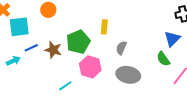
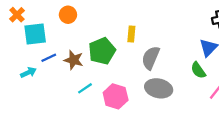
gray semicircle: (121, 48) -> (151, 58), size x1.5
pink hexagon: (90, 67) -> (116, 96), moved
cyan line: (65, 86) -> (85, 88), moved

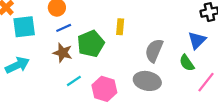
blue line: (49, 58) -> (64, 28), moved
gray semicircle: (151, 58) -> (154, 50), moved
cyan arrow: (28, 72) -> (17, 65), size x1.5

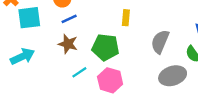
green pentagon: (91, 44) -> (105, 47), moved, turned 30
gray ellipse: (147, 81) -> (173, 76), moved, turned -30

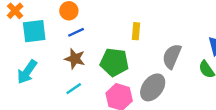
cyan arrow: (22, 56) -> (27, 72), turned 150
cyan line: (79, 72) -> (74, 89), moved
gray ellipse: (173, 76) -> (153, 87), moved, turned -35

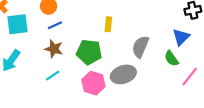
gray ellipse: (153, 87) -> (123, 74), turned 35

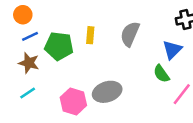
gray semicircle: (140, 47) -> (130, 34), moved
green pentagon: (89, 52) -> (59, 46), moved

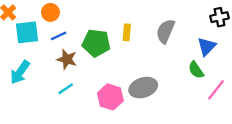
orange circle: (23, 15) -> (50, 12), moved
blue line: (30, 36) -> (59, 36), moved

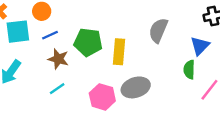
yellow rectangle: (127, 32) -> (119, 52), moved, size x1.5
green semicircle: (196, 70) -> (189, 70), turned 36

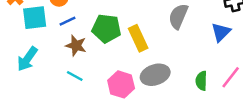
yellow rectangle: (119, 52) -> (138, 38), turned -30
green semicircle: (189, 70) -> (201, 81), moved
cyan line: (57, 89) -> (75, 76), turned 63

